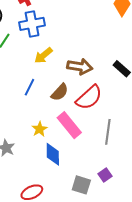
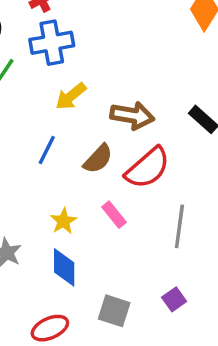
pink rectangle: (69, 125) -> (114, 215), size x0.6
blue diamond: (53, 154) -> (64, 267), moved
gray square: (81, 185) -> (114, 311), moved

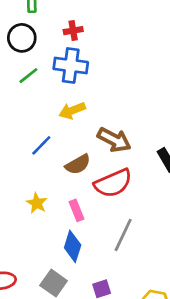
yellow star: (63, 221) -> (37, 203), turned -30
blue diamond: (64, 267) -> (73, 246), moved

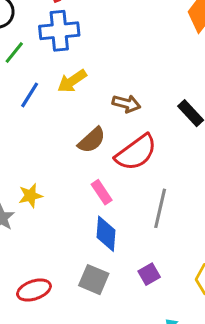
brown arrow: (114, 140) -> (126, 104), size x0.7
blue line: (41, 145) -> (30, 95), moved
yellow star: (37, 203) -> (30, 196), moved, turned -30

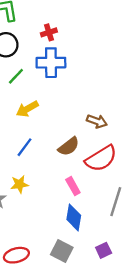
yellow arrow: (72, 81) -> (27, 109), moved
blue line: (30, 95) -> (25, 147), moved

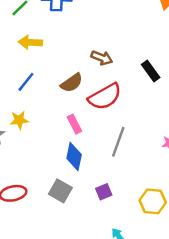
yellow arrow: (27, 109) -> (30, 42), turned 30

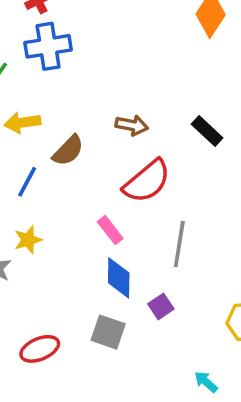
brown semicircle: (72, 83) -> (68, 151), moved
purple square: (104, 192) -> (161, 306), moved

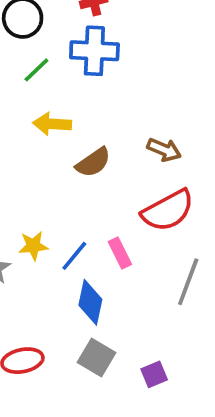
blue line: (27, 182) -> (74, 256), moved
blue diamond: (119, 278) -> (90, 302), moved
purple square: (161, 306) -> (154, 374), moved

